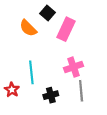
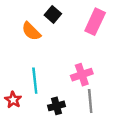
pink rectangle: (66, 29) -> (95, 22), moved

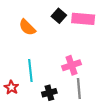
black square: (53, 14) -> (59, 16), moved
pink rectangle: (95, 22) -> (83, 19), turned 70

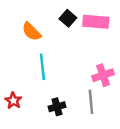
pink cross: (72, 65) -> (103, 75), moved
cyan line: (30, 71) -> (42, 67), moved

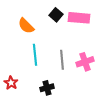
gray line: (91, 102) -> (62, 60), moved

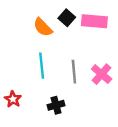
orange semicircle: (26, 26) -> (43, 27), moved
pink cross: (85, 62) -> (102, 74), turned -30

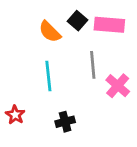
gray line: (74, 72) -> (93, 65), moved

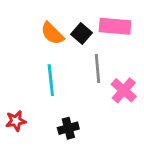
black square: (78, 21) -> (81, 33), moved
red star: (15, 115) -> (16, 121), turned 30

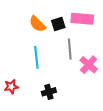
black square: (81, 33) -> (58, 24), turned 32

